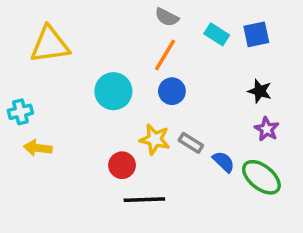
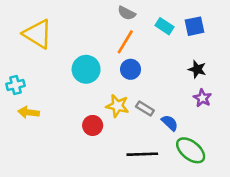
yellow triangle: (50, 45) -> (38, 34), turned 40
green ellipse: (261, 177) -> (191, 150), moved
black line: (144, 200) -> (142, 154), moved

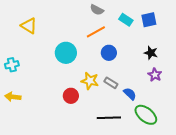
yellow triangle: (38, 34) -> (29, 26), size x0.7
orange line: (125, 42) -> (96, 32), turned 30
blue circle: (131, 69) -> (109, 53), moved
yellow arrow: (29, 112) -> (13, 97), moved

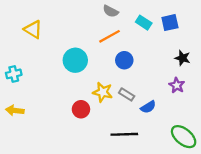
black star: (151, 53) -> (182, 58), moved
blue semicircle: (130, 94) -> (148, 107), turned 104
green ellipse: (146, 115) -> (184, 137), moved

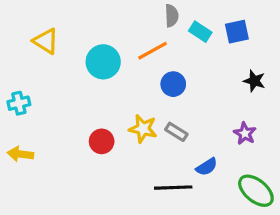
gray semicircle: (111, 11) -> (172, 16), moved, turned -119
cyan circle: (75, 60) -> (103, 62), moved
purple star: (177, 85) -> (245, 133), moved
blue semicircle: (148, 107) -> (207, 167), moved
red circle: (81, 109) -> (102, 141), moved

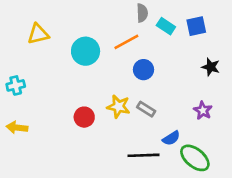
yellow triangle: (46, 41) -> (38, 34), turned -45
green ellipse: (256, 191) -> (195, 158), moved

